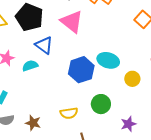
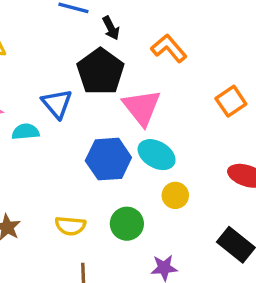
black pentagon: (29, 17) -> (100, 71), moved
pink triangle: (72, 22) -> (142, 107), moved
yellow circle: (132, 79) -> (175, 195), moved

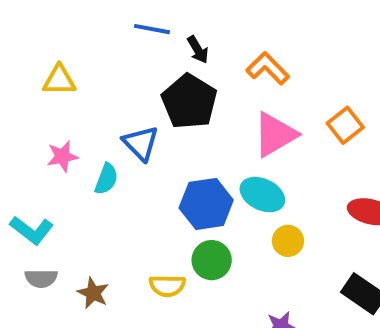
pink triangle: (142, 107) -> (275, 135), moved, turned 42
cyan semicircle: (26, 132) -> (106, 179), turned 120
green circle: (127, 224) -> (212, 260), moved

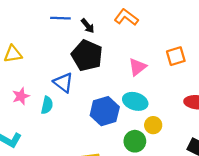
orange L-shape: (268, 68) -> (126, 17), moved
orange square: (345, 125) -> (176, 56), turned 30
pink triangle: (275, 135) -> (137, 67), size x0.7
green circle: (212, 260) -> (135, 141), moved

